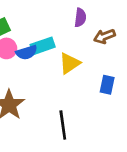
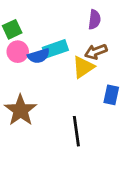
brown arrow: (104, 36) -> (96, 52), moved
blue rectangle: (107, 85) -> (111, 95), moved

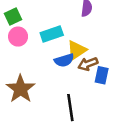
brown arrow: (96, 52) -> (88, 64), moved
blue semicircle: (39, 56) -> (64, 60), moved

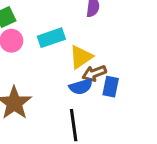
blue semicircle: (64, 60) -> (81, 87), moved

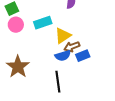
blue rectangle: (111, 87) -> (83, 56), turned 56

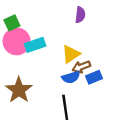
cyan rectangle: (43, 23) -> (35, 45), moved
pink circle: (16, 25) -> (17, 41), size x1.5

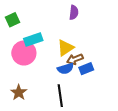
pink circle: (17, 41) -> (24, 53), moved
brown star: (19, 90) -> (19, 93), moved, size x0.7

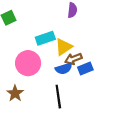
cyan rectangle: (33, 40) -> (45, 38), moved
pink circle: (24, 53) -> (28, 63), moved

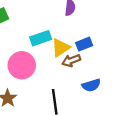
blue semicircle: (64, 69) -> (91, 85), moved
blue rectangle: (85, 69) -> (84, 44), moved

